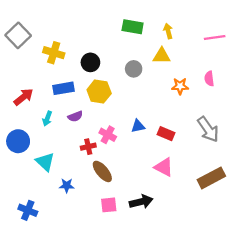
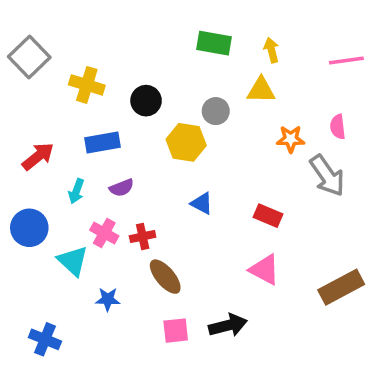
yellow hexagon: (99, 92) -> (186, 142), moved
blue triangle: (138, 126) -> (202, 203), moved, turned 40
gray arrow: (208, 129) -> (327, 176), moved
pink cross: (108, 135) -> (104, 233), moved

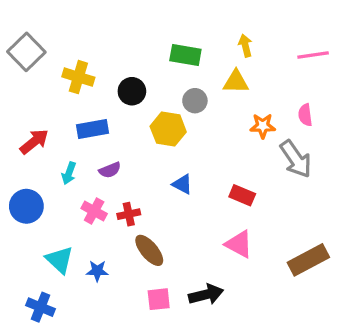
green rectangle: (214, 43) -> (185, 55), moved
cyan triangle: (73, 261) -> (59, 260), moved

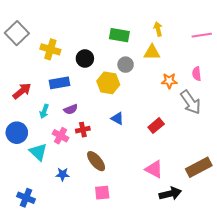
red rectangle: (242, 195) -> (156, 126), turned -63
red cross: (129, 214) -> (83, 130), moved
pink triangle: (239, 244) -> (154, 169), moved
cyan triangle: (59, 260) -> (38, 152), moved
black arrow: (206, 294) -> (170, 194), moved

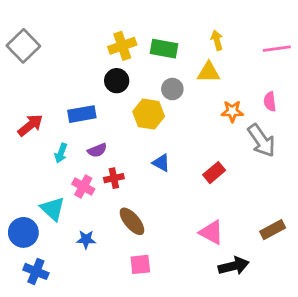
yellow cross: (50, 49) -> (122, 46), moved, turned -36
blue circle: (17, 133) -> (23, 232), moved
brown rectangle: (199, 167) -> (273, 230), size x0.7

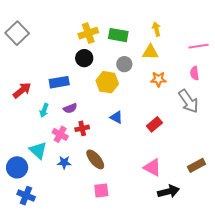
pink line: (277, 49) -> (199, 46), moved
orange star: (232, 111) -> (158, 79), moved
blue star: (86, 239) -> (64, 162), moved

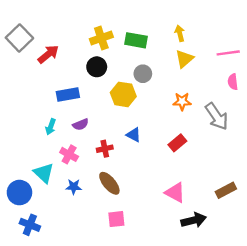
yellow triangle: (150, 52) -> (184, 59), moved, turned -42
pink semicircle: (195, 73) -> (233, 82), moved
orange star: (158, 79) -> (182, 101), moved
red arrow: (22, 90) -> (48, 54), moved
red cross: (82, 128) -> (105, 149), moved

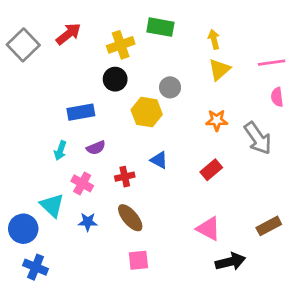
green rectangle: (136, 40) -> (160, 27), moved
red arrow: (48, 54) -> (68, 34), moved

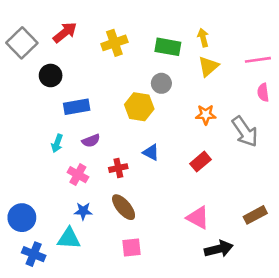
green rectangle: (160, 27) -> (168, 47), moved
black circle: (115, 79) -> (51, 75), moved
cyan triangle: (52, 205) -> (69, 238), moved, turned -40

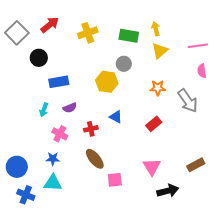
blue star: (83, 211) -> (53, 159), moved
pink triangle: (198, 218) -> (152, 167), turned 30
pink square: (131, 248) -> (115, 180), moved

